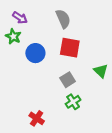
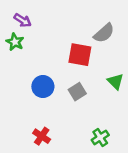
gray semicircle: (63, 19) -> (104, 33), moved, turned 72
blue circle: (35, 53) -> (43, 87), moved
green cross: (73, 102) -> (100, 137), moved

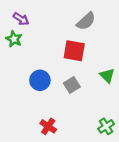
gray semicircle: (104, 33) -> (86, 21), moved
red cross: (42, 136) -> (48, 126), moved
green cross: (100, 137) -> (106, 126), moved

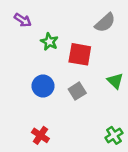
gray semicircle: (86, 21) -> (105, 23), moved
green star: (14, 39) -> (49, 42), moved
red cross: (48, 126) -> (40, 135), moved

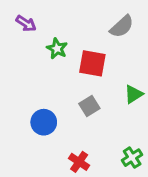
green triangle: (115, 81) -> (134, 94), turned 42
blue circle: (43, 86) -> (44, 122), moved
red cross: (40, 135) -> (79, 162), moved

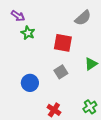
green star: (57, 49) -> (28, 33), moved

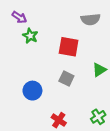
gray semicircle: (83, 18) -> (91, 19), turned 36
gray square: (61, 72) -> (66, 79), turned -32

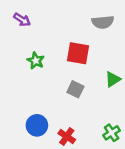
green star: (30, 36) -> (36, 61), moved
blue circle: (32, 91) -> (37, 125), moved

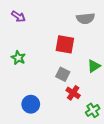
green star: (36, 61) -> (18, 58), moved
red cross: (67, 137) -> (73, 93), moved

